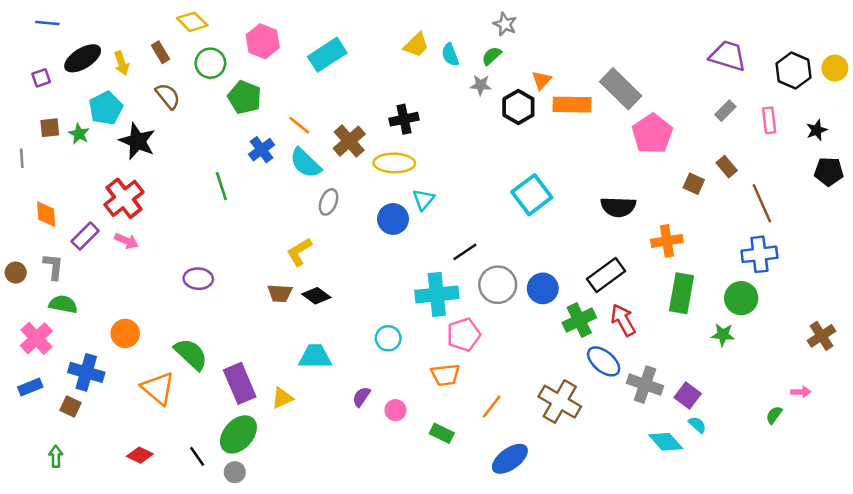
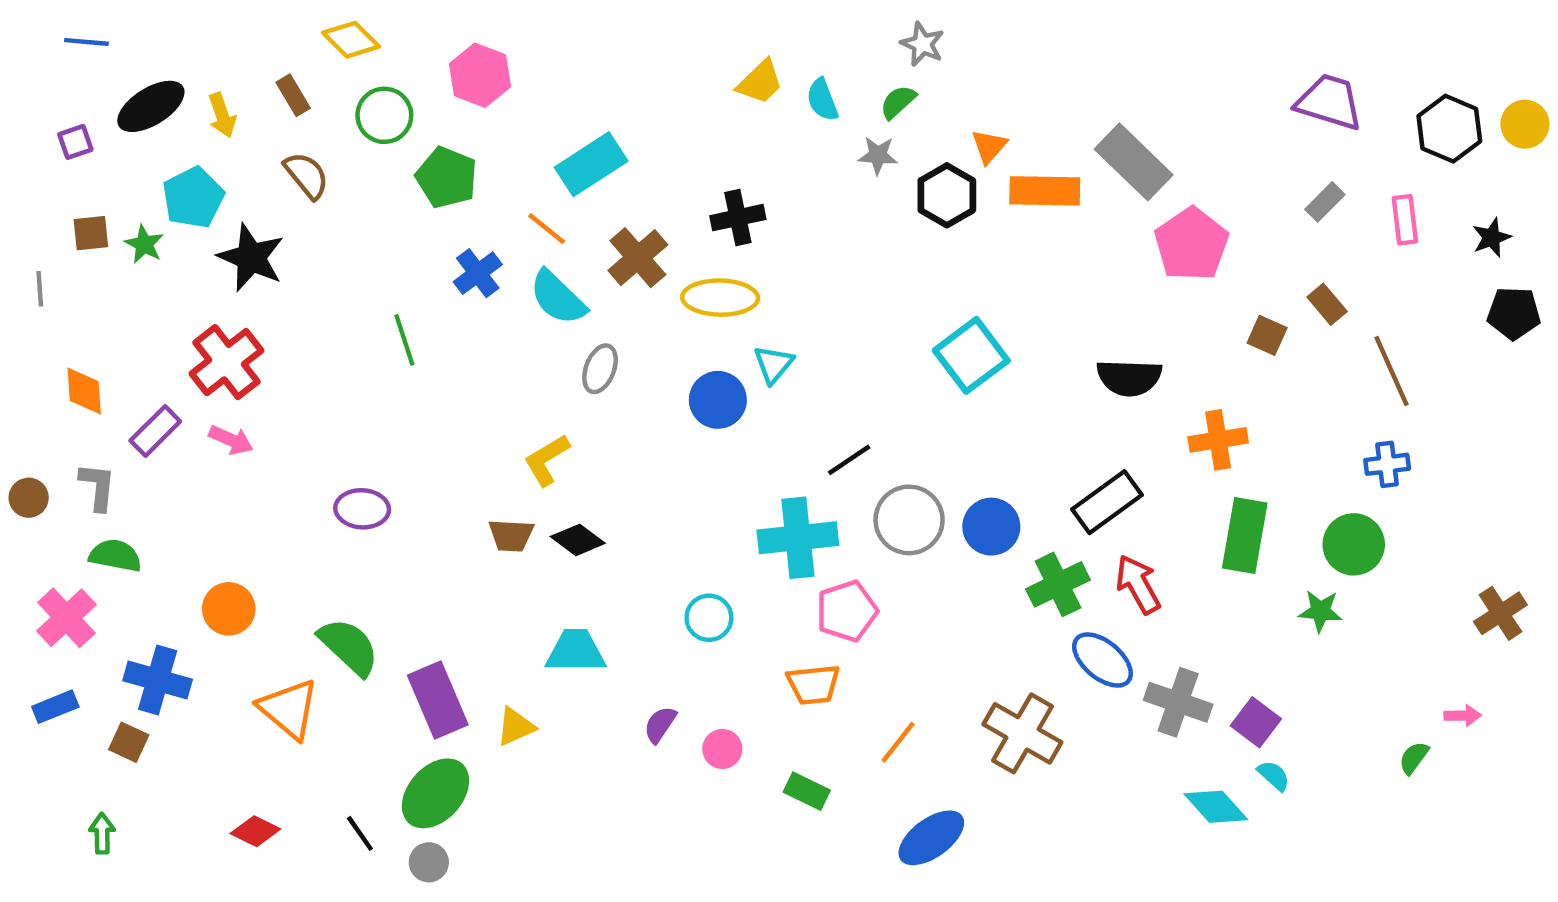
cyan rectangle: (327, 55) -> (591, 164), moved
blue cross: (759, 254) -> (1387, 464), size x0.7

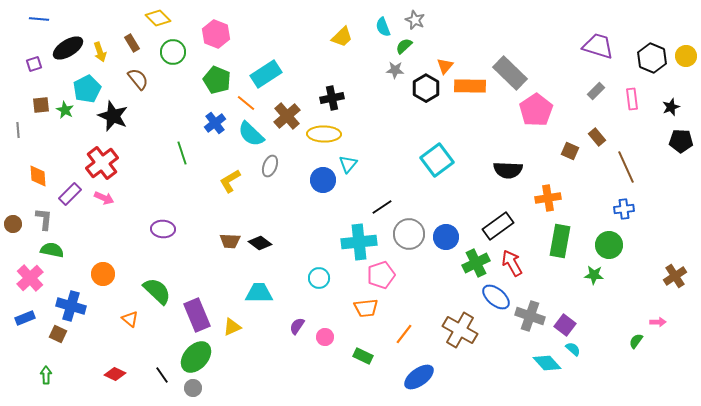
cyan semicircle: (822, 100) -> (383, 27), moved
green pentagon: (447, 178) -> (217, 80), moved
yellow L-shape: (547, 460) -> (230, 181), moved
orange triangle: (289, 709) -> (130, 319), size x0.6

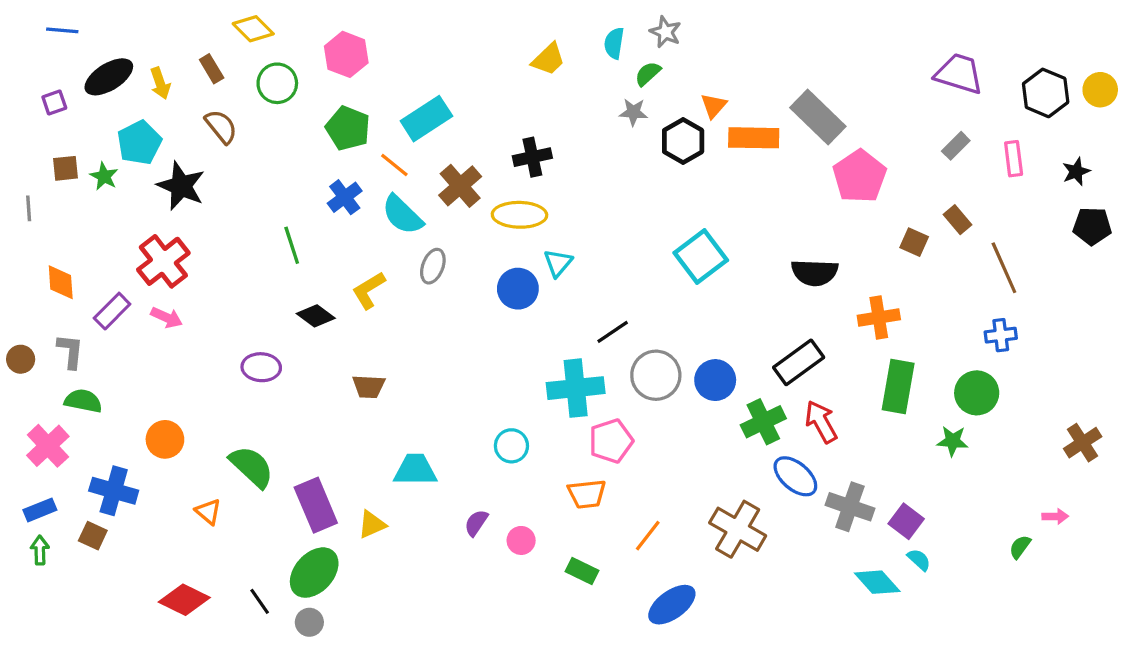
cyan semicircle: (383, 27) -> (614, 43), turned 30
black diamond: (260, 243) -> (316, 316), moved
red diamond: (115, 374) -> (184, 600), size x1.4
green arrow: (46, 375) -> (40, 550), moved

